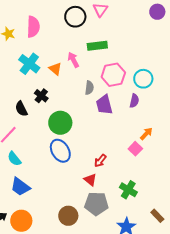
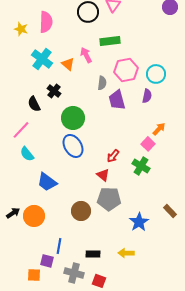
blue trapezoid: (20, 187) -> (47, 182), moved
green cross: (128, 190) -> (141, 166), moved

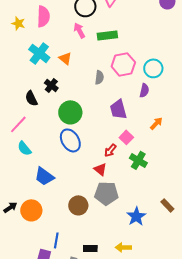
pink arrow: (86, 55) -> (79, 30), moved
purple trapezoid: (117, 100) -> (118, 109), moved
pink square: (148, 144) -> (126, 137), moved

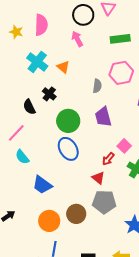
green rectangle: (107, 35) -> (120, 39), moved
purple trapezoid: (118, 109) -> (103, 117), moved
orange circle: (31, 210) -> (49, 221), moved

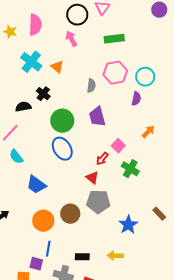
black semicircle: (29, 107) -> (23, 107), turned 105

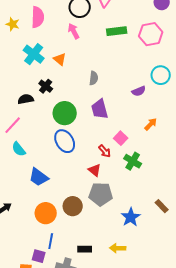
pink hexagon: (115, 73) -> (151, 34), moved
cyan circle: (145, 77) -> (161, 75), moved
purple semicircle: (136, 99) -> (139, 91), turned 56
red arrow: (102, 159) -> (105, 151), turned -80

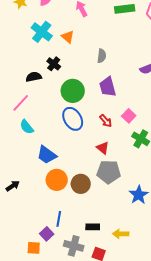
red arrow: (105, 151) -> (106, 121), moved
orange circle: (46, 213) -> (57, 180), moved
yellow arrow: (118, 248) -> (121, 234), moved
purple square: (39, 256) -> (47, 234), turned 32

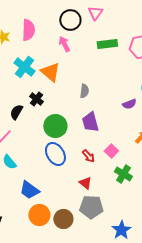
orange triangle: (68, 37) -> (50, 72), size x1.5
black semicircle: (34, 77) -> (16, 112), turned -49

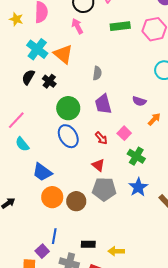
purple semicircle: (129, 104) -> (139, 101), moved, turned 40
black semicircle: (16, 112) -> (28, 77), moved
blue star: (121, 230) -> (138, 187), moved

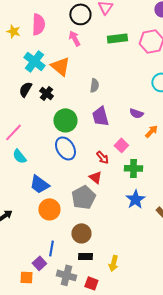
red arrow: (101, 138) -> (102, 157), moved
green cross: (136, 156) -> (133, 168), turned -30
gray pentagon: (104, 189) -> (83, 197), moved, turned -30
brown circle: (76, 201) -> (81, 233), moved
yellow arrow: (116, 251) -> (113, 263), turned -77

